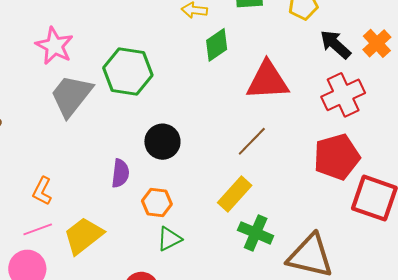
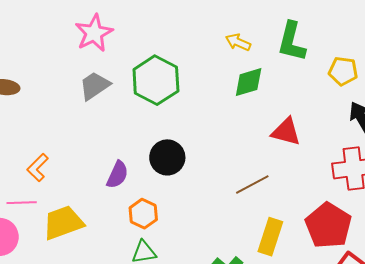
red triangle: (268, 81) -> (286, 132), size x0.7
gray trapezoid: (71, 96) -> (95, 86), size x0.7
red pentagon: (337, 157) -> (328, 226), turned 30
yellow rectangle: (235, 194) -> (270, 237), moved, turned -42

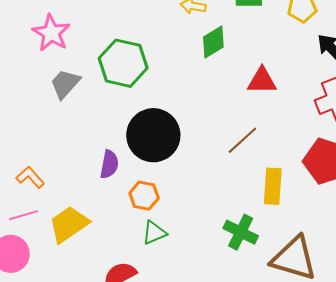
black circle: (167, 157) -> (153, 135), size x1.5
orange L-shape: (38, 168) -> (30, 177), turned 108

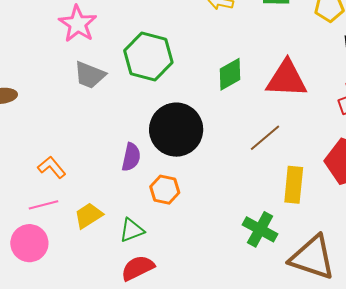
green diamond: (213, 42) -> (230, 74), moved
red triangle: (262, 81) -> (287, 79), size x1.4
gray trapezoid: (65, 84) -> (90, 75), turned -112
yellow trapezoid: (69, 224) -> (88, 216), size x0.7
green triangle: (154, 233) -> (132, 230), moved

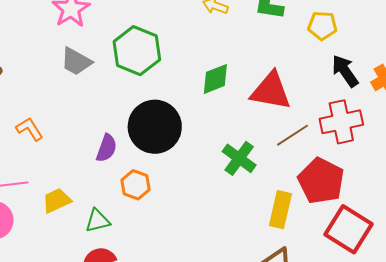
brown line: (265, 138) -> (292, 135), moved
orange L-shape: (52, 167) -> (29, 129), moved
yellow rectangle: (294, 185) -> (280, 210), moved
green cross: (260, 229) -> (239, 158), moved

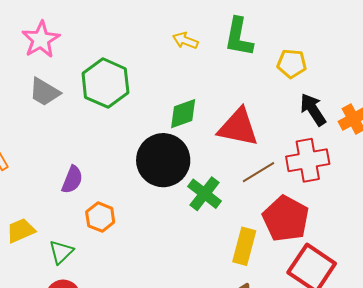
black circle: (155, 127) -> (163, 160), moved
green triangle: (98, 221) -> (61, 252), turned -32

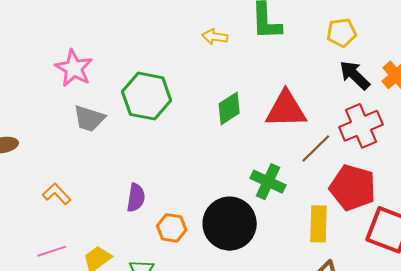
yellow pentagon: (292, 64) -> (341, 33), moved
black circle: (163, 160) -> (230, 224), moved

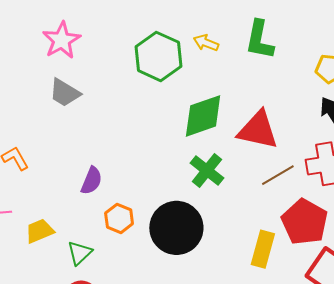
green hexagon: (147, 96) -> (158, 56), moved
green diamond: (229, 108) -> (203, 116), size x1.4
green cross: (268, 182) -> (207, 170), moved

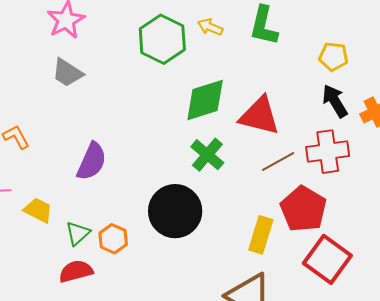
purple semicircle: (91, 181) -> (92, 161), size x1.4
orange hexagon: (119, 218) -> (113, 239), moved
yellow trapezoid: (40, 231) -> (38, 210), turned 48

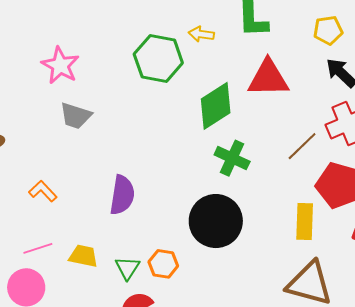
red triangle: (260, 116) -> (268, 78), moved

